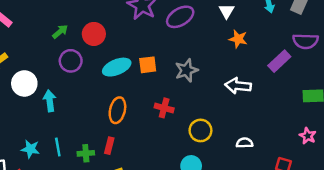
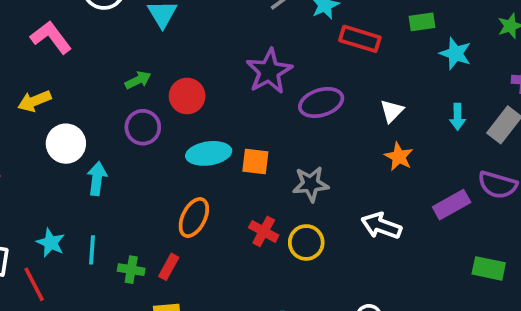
yellow circle: (200, 130) -> (306, 242), moved

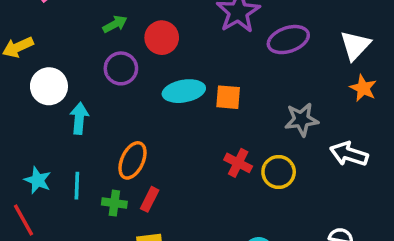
white triangle: (392, 111) -> (355, 45), size x1.4
gray star: (311, 184) -> (301, 120), moved
orange ellipse: (194, 218) -> (132, 160), moved

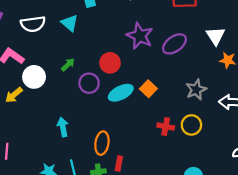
red circle: (162, 38) -> (110, 63), moved
purple circle: (121, 68) -> (89, 83), moved
white circle: (49, 86) -> (34, 77), moved
orange square: (228, 97) -> (148, 89), turned -35

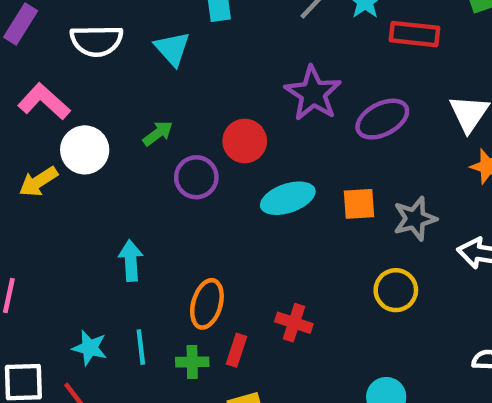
orange square: (148, 89) -> (359, 204), moved, turned 35
cyan ellipse: (121, 93) -> (288, 198), moved
red cross: (166, 126) -> (294, 323), moved

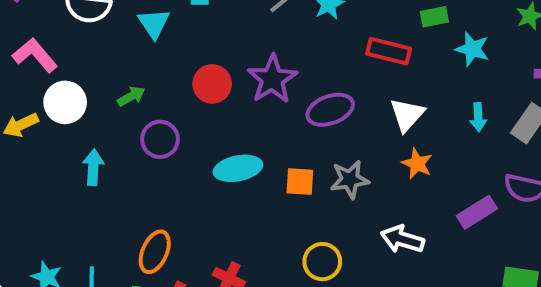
red rectangle: (414, 34) -> (389, 51), moved
red circle: (245, 141) -> (212, 84), moved
gray star: (415, 219) -> (350, 179), moved
cyan arrow: (131, 260) -> (93, 167), moved

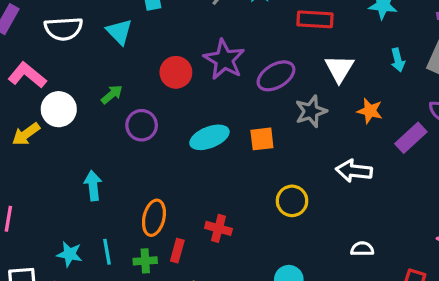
orange star: (417, 164) -> (370, 111), moved
cyan arrow: (93, 167) -> (93, 186), moved
gray star: (350, 179) -> (311, 111), moved

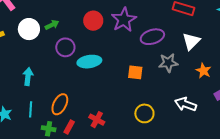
white circle: (59, 109) -> (29, 29), moved
cyan ellipse: (209, 137) -> (89, 62), moved
cyan line: (107, 252) -> (31, 109), moved

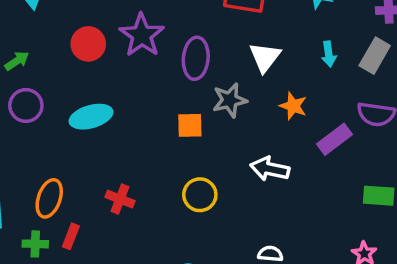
purple ellipse: (152, 37) -> (196, 58), turned -60
purple circle: (65, 47) -> (26, 105), moved
orange square: (135, 72) -> (190, 125), moved
red cross: (97, 120) -> (120, 199), moved

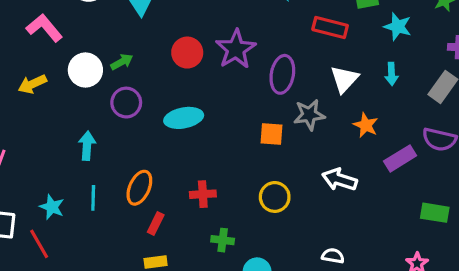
cyan arrow: (329, 54) -> (392, 74), moved
red cross: (120, 199) -> (203, 194), turned -30
green cross: (35, 244) -> (223, 240), moved

